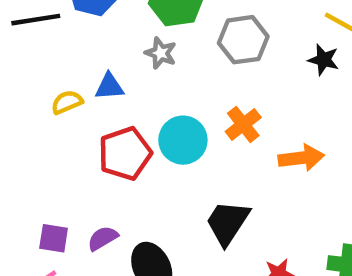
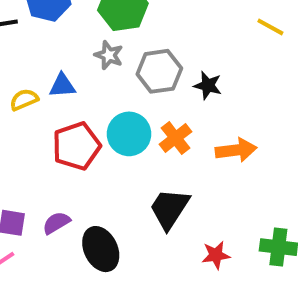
gray hexagon: (243, 40) -> (159, 71), moved
black star: (324, 60) -> (208, 85), moved
orange cross: (243, 124) -> (175, 138), moved

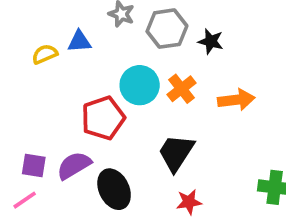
red pentagon: (77, 146) -> (103, 118), moved
purple semicircle: (56, 223) -> (74, 165), size x1.4
red star: (216, 255) -> (189, 202), moved

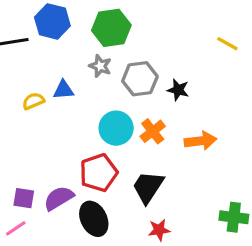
red pentagon: (103, 118) -> (99, 173), moved

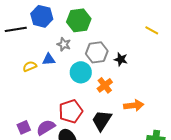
gray star: (100, 66) -> (64, 44), moved
cyan circle: (116, 128) -> (81, 72), moved
orange arrow: (200, 141) -> (134, 105), moved
purple square: (24, 198) -> (24, 127), turned -32

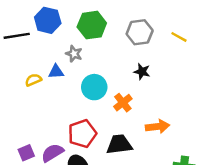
gray hexagon: (97, 52) -> (140, 32), moved
black trapezoid: (102, 120) -> (119, 144), turned 50

